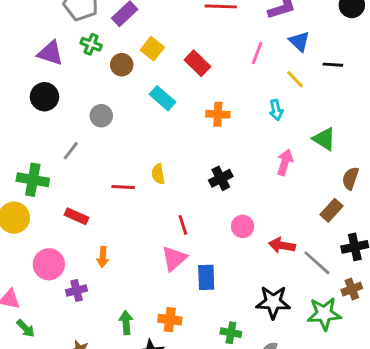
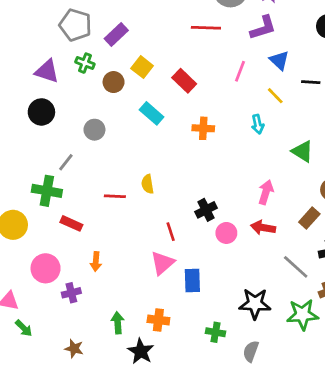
pink arrow: (285, 162) -> (266, 192), moved
black cross: (221, 178) -> (206, 210), moved
green cross: (33, 180) -> (47, 191), moved
red arrow: (282, 245) -> (263, 228), moved

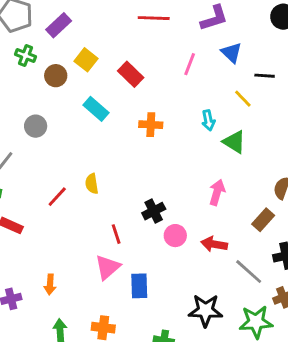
yellow line: (275, 96) -> (243, 99), moved
green triangle: (303, 151) -> (234, 142), moved
red line: (115, 196) -> (57, 197), turned -50
red arrow: (263, 228) -> (214, 244), moved
orange arrow: (96, 262) -> (50, 284), moved

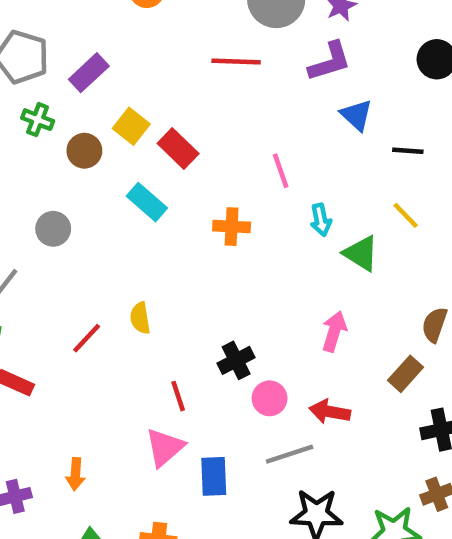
pink line: (190, 64) -> (281, 171), moved, turned -40
red rectangle: (131, 74) -> (178, 149), moved
yellow line: (243, 99) -> (406, 215), moved
gray line: (249, 272) -> (290, 454), moved, turned -60

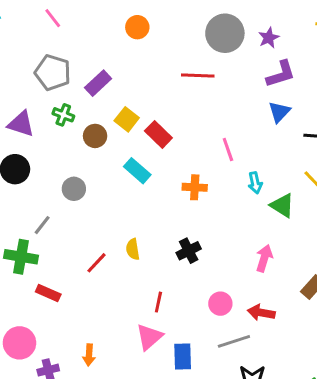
purple L-shape: (330, 62) -> (281, 74), moved
blue triangle: (357, 115) -> (279, 112), turned 30
black cross: (236, 360) -> (189, 251), moved
red line: (178, 396) -> (158, 302), turned 30

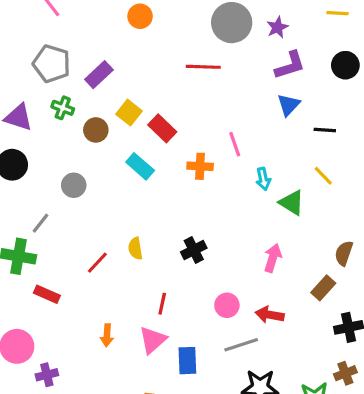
orange cross: (195, 187) -> (200, 166), moved
orange arrow: (89, 355) -> (107, 335), moved

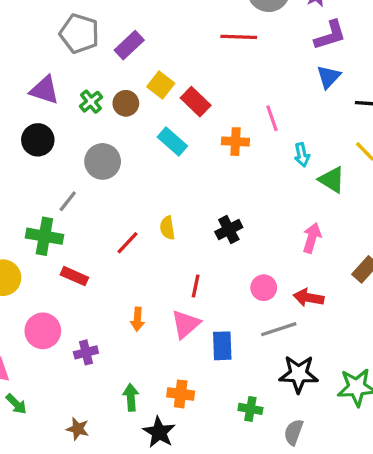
green cross: (63, 108) -> (91, 102), moved, turned 30
gray circle: (74, 185) -> (103, 161), size x1.4
purple cross: (47, 375) -> (86, 352), moved

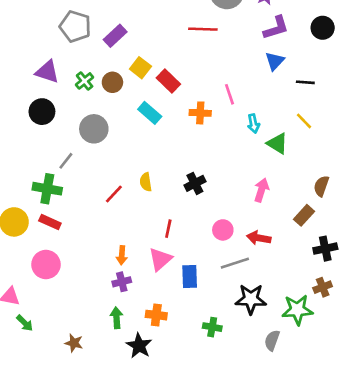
red rectangle: (74, 276) -> (50, 222), moved
purple cross: (86, 352) -> (122, 282), moved
gray semicircle: (294, 432) -> (272, 340), moved

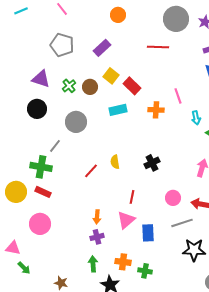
purple rectangle: (115, 36) -> (102, 48), moved
cyan rectangle: (150, 113) -> (118, 110), turned -54
green cross: (212, 327) -> (145, 271), moved

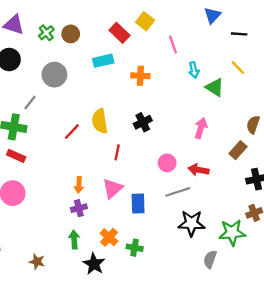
yellow square: (111, 76) -> (145, 21), moved
orange cross: (156, 110) -> (140, 76), moved
yellow semicircle: (115, 162) -> (100, 121), size x1.5
red line: (132, 197) -> (117, 152), moved
orange cross: (123, 262) -> (109, 237), turned 35

